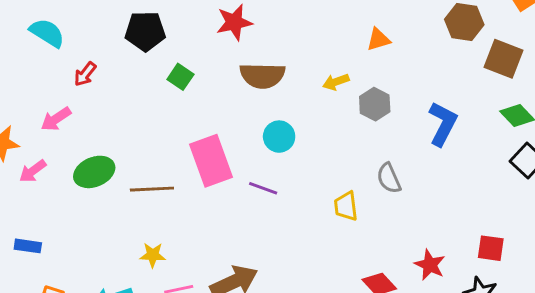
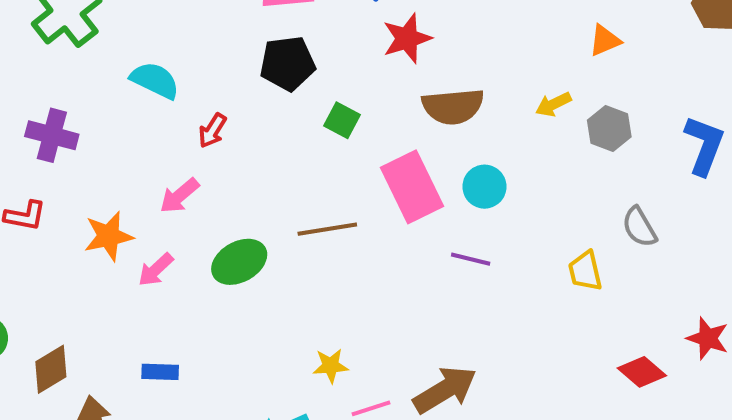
pink rectangle: (211, 161) -> (412, 187), moved
brown line: (152, 189) -> (327, 229), moved

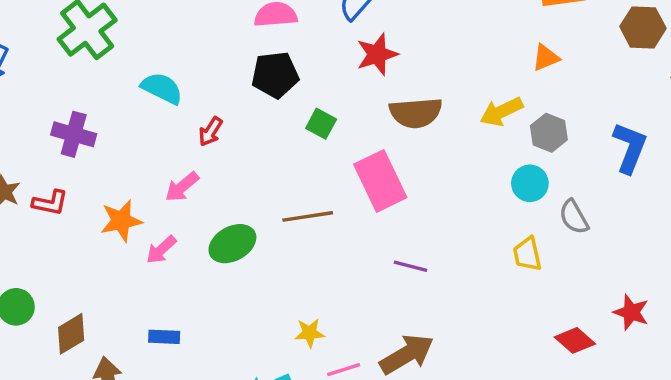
yellow arrow: (553, 104) -> (501, 112), size x1.4
cyan circle: (484, 187) -> (530, 183), moved
purple line: (471, 259) -> (411, 266), moved

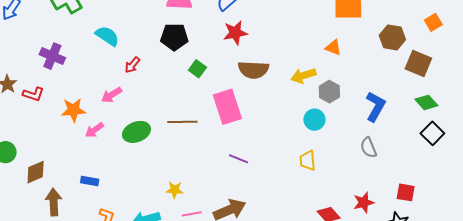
orange triangle: (546, 58) -> (333, 48), turned 36
gray semicircle: (574, 217) -> (369, 148), moved
red star: (631, 312) -> (364, 203), turned 30

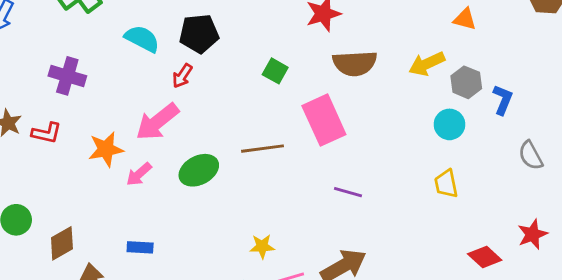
black pentagon: (174, 37) -> (199, 34), moved
pink arrow: (111, 95) -> (157, 122), size x1.5
blue L-shape: (375, 106) -> (503, 100), moved, size x0.7

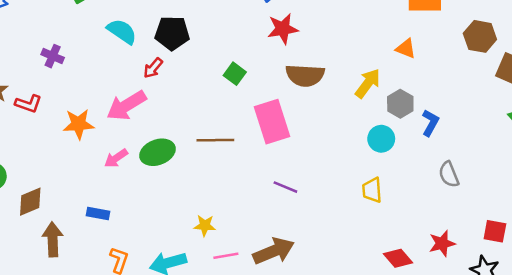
yellow arrow: (427, 64) -> (368, 83), turned 144
purple cross: (67, 76) -> (53, 56), size x0.7
pink arrow: (139, 174) -> (116, 158), moved

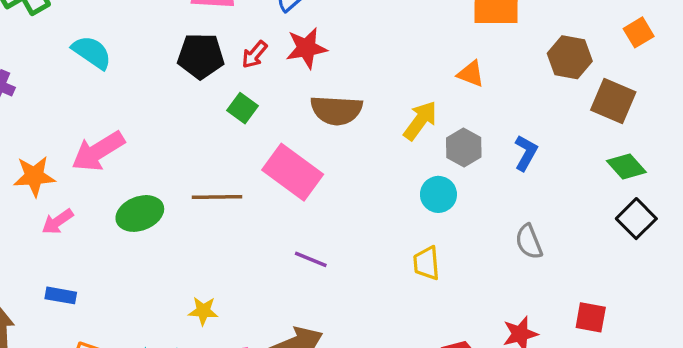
black pentagon: (172, 33) -> (201, 56), moved
red arrow: (153, 68) -> (254, 55), moved
pink rectangle: (272, 122) -> (293, 172), turned -36
blue L-shape: (430, 123) -> (526, 153), moved
pink arrow: (116, 158) -> (58, 222), moved

